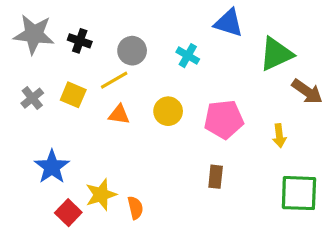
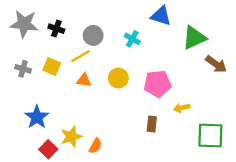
gray cross: (32, 98) -> (23, 69), turned -35
yellow arrow: (279, 136) -> (182, 108), moved, turned 84
orange semicircle: (135, 208) -> (95, 146), turned 42

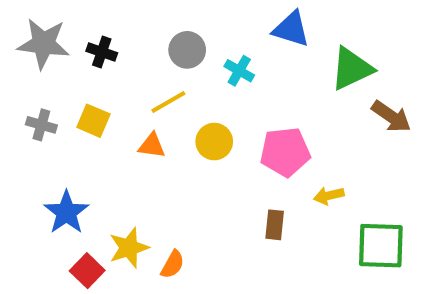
gray circle: (93, 35) -> (187, 50), moved
yellow line: (80, 56) -> (168, 102), moved

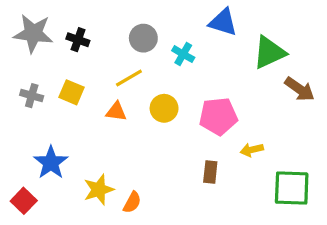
red square: (87, 271) -> (24, 201), moved

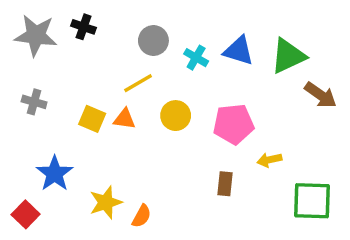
blue triangle: (223, 22) -> (239, 51), moved
black cross: (78, 40) -> (84, 27), moved
yellow square: (72, 92) -> (92, 119), moved

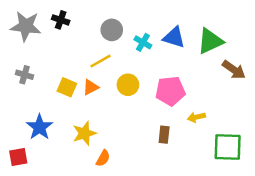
orange triangle: (124, 119) -> (91, 87), turned -35
yellow star: (106, 202) -> (84, 133), moved
red square: (26, 214) -> (18, 157), turned 36

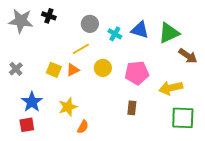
gray cross: (25, 75) -> (16, 69), moved, turned 32
yellow arrow: (196, 117) -> (171, 88), moved, size x1.6
red square: (18, 157) -> (27, 125), moved

